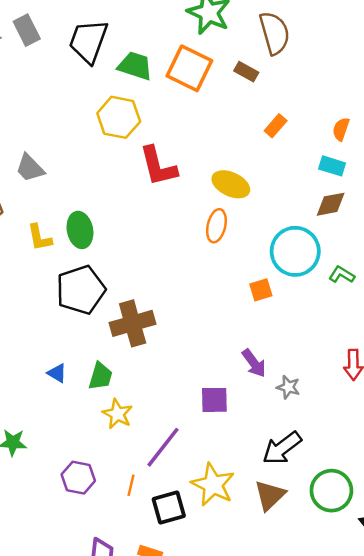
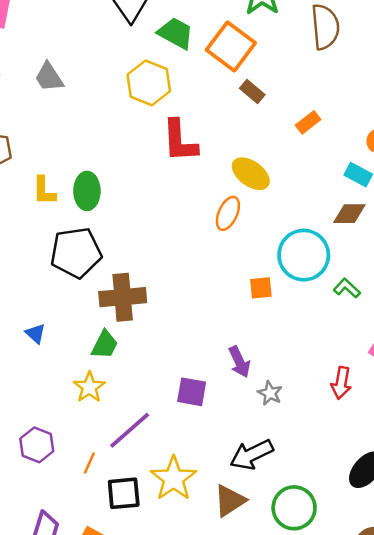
brown rectangle: (246, 72) -> (252, 91), moved
gray trapezoid: (30, 168) -> (49, 77), moved
green trapezoid: (100, 376) -> (105, 345), moved

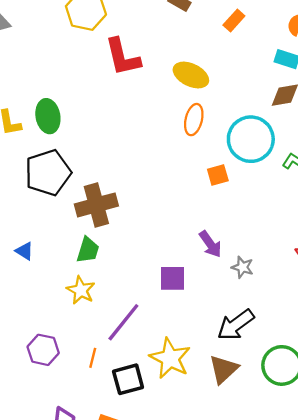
orange ellipse: (228, 213) -> (194, 120), moved

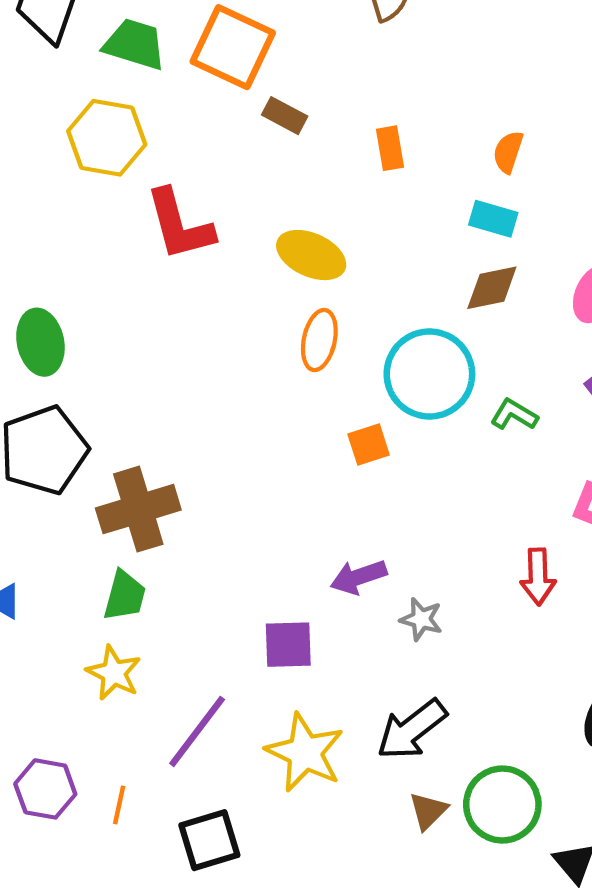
orange rectangle: (234, 20) -> (390, 148), turned -50
purple arrow: (210, 244) -> (358, 577), turned 108
orange line: (93, 358) -> (119, 805), moved
yellow star: (170, 358) -> (305, 753), moved
brown triangle: (224, 369) -> (428, 811), moved, size x0.7

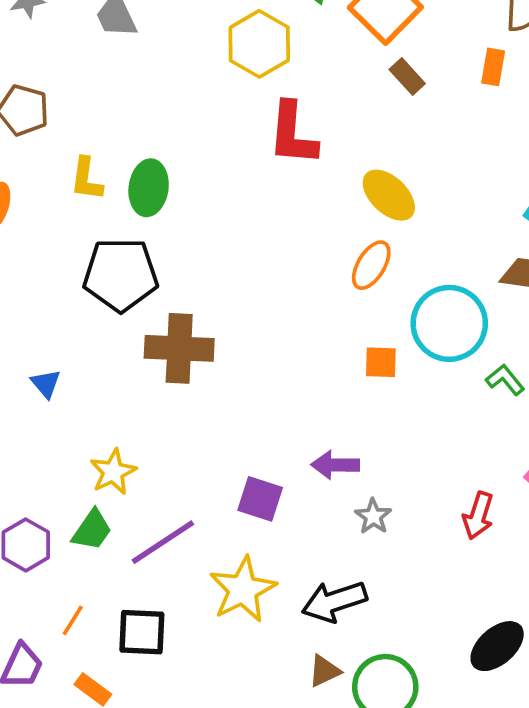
orange rectangle: (390, 148) -> (493, 67), moved
green trapezoid: (125, 596) -> (92, 530), moved
orange line: (119, 805) -> (73, 620), moved

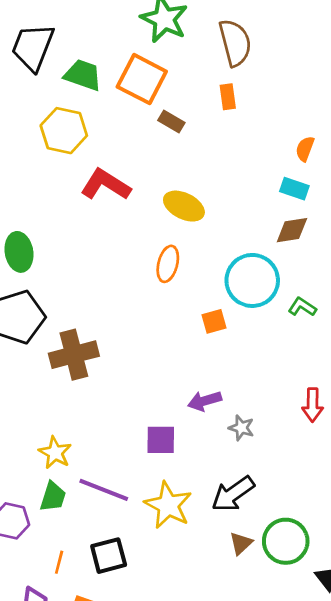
red L-shape: (293, 134) -> (105, 185), turned 135
orange ellipse: (371, 265) -> (168, 264), moved
purple line: (163, 542) -> (104, 490), turned 72

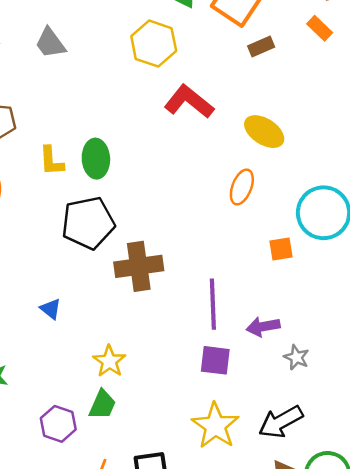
orange rectangle: (228, 97) -> (320, 28), turned -45
brown rectangle: (171, 122) -> (261, 47), turned -60
purple line: (104, 490) -> (213, 304), moved, turned 60

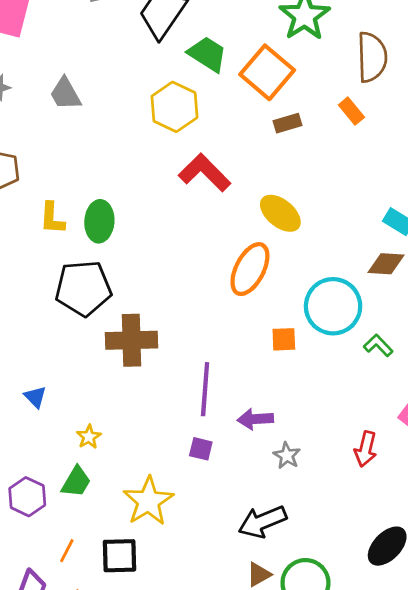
orange ellipse: (242, 187) -> (250, 269), size x1.4
blue triangle: (51, 309) -> (35, 397), moved
purple square: (215, 360) -> (201, 449), size x0.7
yellow star: (109, 361) -> (89, 437), size x0.7
yellow star: (215, 426) -> (148, 501), moved

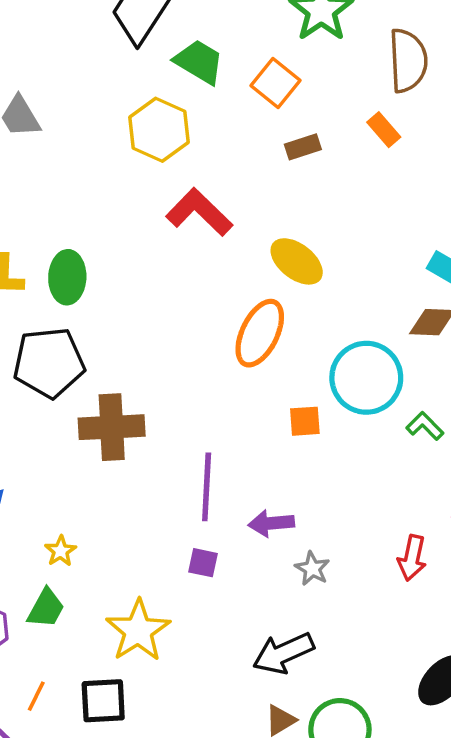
orange square: (267, 72) -> (275, 83), size x0.7

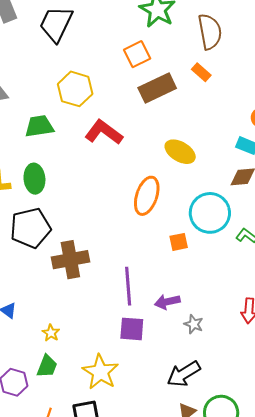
green trapezoid: (199, 62) -> (39, 126), moved, turned -32
orange square: (275, 83) -> (137, 54), turned 32
brown rectangle: (303, 147) -> (157, 88), size x1.8
yellow ellipse: (297, 261) -> (180, 152), moved
purple square: (203, 563) -> (132, 329), size x1.5

